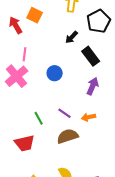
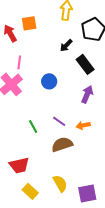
orange square: (35, 15) -> (29, 23), turned -35
red trapezoid: (25, 143) -> (19, 165), moved

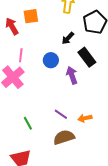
blue circle: (49, 81) -> (51, 60), moved
purple arrow: (87, 94) -> (72, 75), moved, turned -42
green line: (33, 126) -> (28, 123), moved

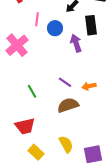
pink line: (21, 55) -> (37, 19), moved
black rectangle: (87, 57) -> (91, 25), turned 30

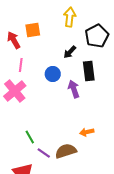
pink line: (37, 19) -> (21, 65), moved
purple line: (65, 82) -> (44, 153), moved

